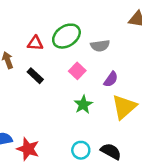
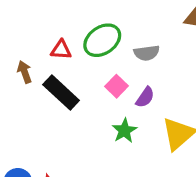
black rectangle: (35, 76) -> (61, 93), size x1.6
purple semicircle: (111, 79) -> (145, 97), moved

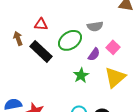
green ellipse: (102, 40) -> (70, 40), moved
pink square: (117, 86) -> (113, 47), moved

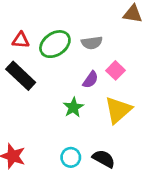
green ellipse: (70, 40) -> (55, 44), moved

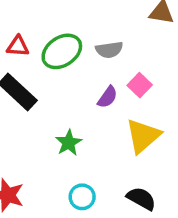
green star: (73, 107) -> (69, 143), moved
black semicircle: (104, 159) -> (141, 199), moved

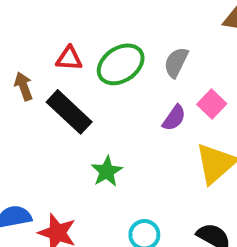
gray semicircle: (109, 50) -> (176, 62), turned 124
green star: (69, 143) -> (107, 171), moved

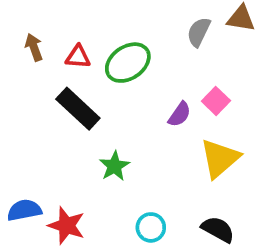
gray semicircle: (176, 62) -> (199, 32), moved
brown arrow: (24, 86) -> (34, 47), moved

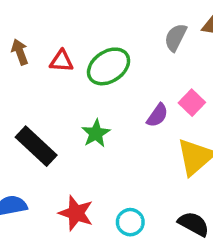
black rectangle: (78, 109) -> (36, 146), moved
green star: (114, 166) -> (96, 133), moved
red star: (66, 226) -> (76, 213), moved

